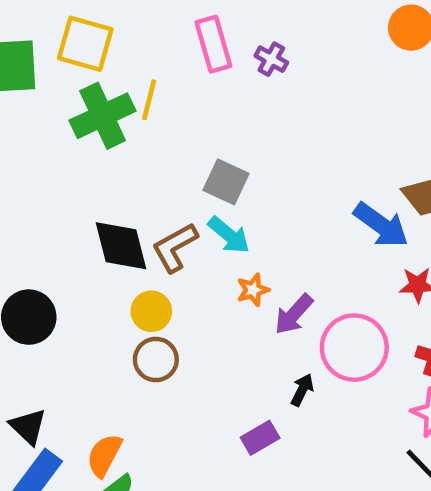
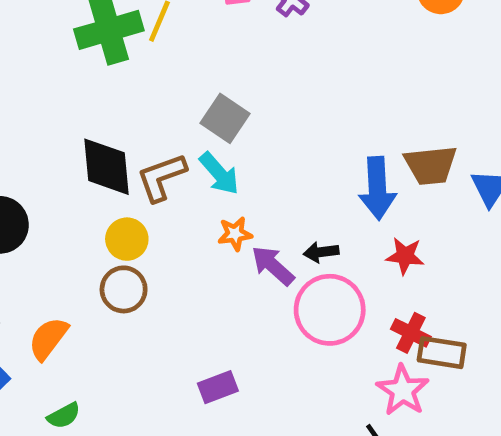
blue arrow: (381, 225) -> (377, 188), turned 42
purple arrow: (294, 314) -> (273, 266), turned 81
black arrow: (302, 390) -> (321, 252), moved, turned -132
orange semicircle: (104, 455) -> (48, 339), moved

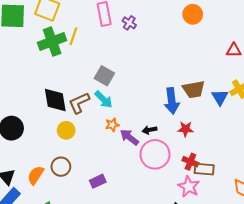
brown circle: (124, 289) -> (61, 167), moved
purple rectangle: (218, 387) -> (98, 181), moved

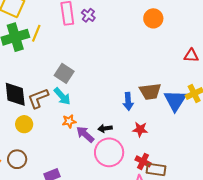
purple cross: (129, 23) -> (88, 15), moved
blue triangle: (220, 97) -> (175, 100), size x1.4
blue arrow: (172, 101) -> (128, 101), size x0.7

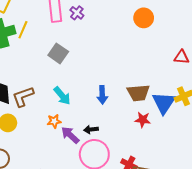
gray square: (64, 73) -> (58, 53), moved
cyan arrow: (62, 96) -> (62, 96), moved
blue arrow: (128, 101) -> (102, 95), moved
red star: (140, 129) -> (143, 120), moved

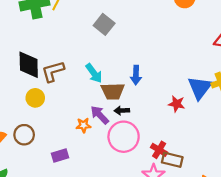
gray square: (58, 53) -> (104, 24), moved
brown trapezoid: (138, 93) -> (113, 91), moved
orange star: (54, 121) -> (84, 125), moved

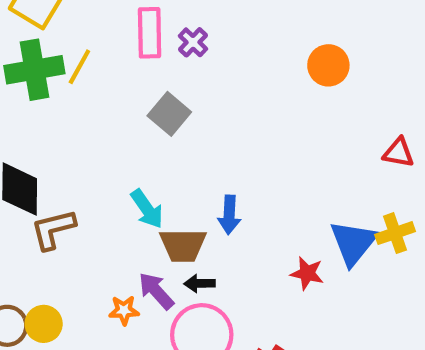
brown L-shape: (53, 71) -> (53, 229), moved
yellow circle: (35, 98) -> (44, 324), moved

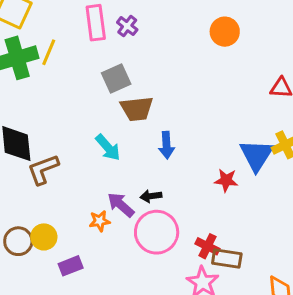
gray square: (169, 114) -> (116, 79), turned 32
brown trapezoid: (183, 245) -> (137, 109), moved

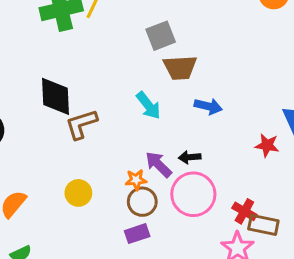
blue arrow: (166, 145) -> (208, 106), turned -76
brown circle: (18, 241) -> (142, 202), moved
purple rectangle: (71, 266) -> (137, 234), moved

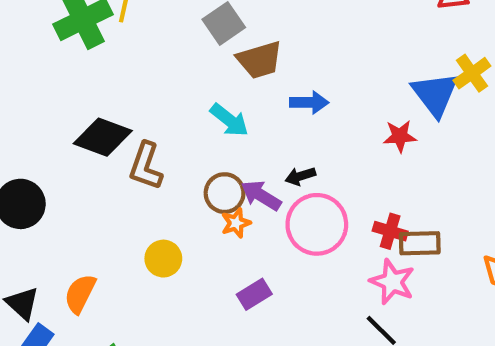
black diamond: (56, 96) -> (103, 137), turned -54
brown L-shape: (81, 124) -> (146, 166), turned -40
brown circle: (142, 202) -> (225, 193), moved

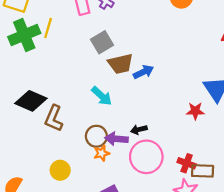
blue arrow: (309, 103) -> (143, 72), moved, turned -30
purple arrow: (261, 195) -> (116, 139), turned -30

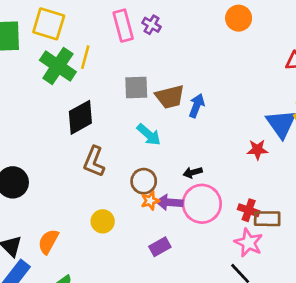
green cross: (24, 35) -> (58, 66), turned -32
gray square: (102, 42) -> (136, 87), moved, turned 30
blue arrow: (143, 72) -> (197, 106), turned -42
black diamond: (31, 101) -> (80, 117), moved, turned -52
purple arrow: (116, 139) -> (169, 202), moved

